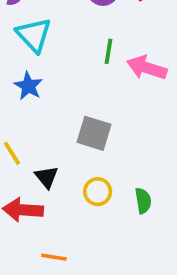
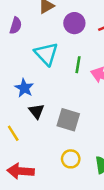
cyan triangle: (34, 35) -> (46, 54), moved
black triangle: (47, 177) -> (36, 111), moved

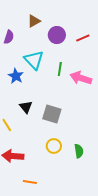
blue star: (24, 88) -> (16, 76), moved

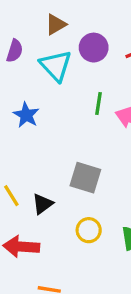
cyan triangle: (34, 60) -> (56, 66), moved
black triangle: (26, 107) -> (43, 204), moved, turned 32

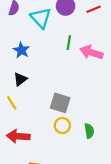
gray square: (85, 178) -> (60, 103), moved
black triangle: (43, 204) -> (20, 79), moved

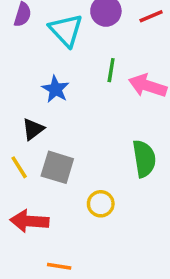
blue star: (21, 50) -> (56, 89), moved
gray square: (60, 103) -> (57, 167), moved
green semicircle: (89, 131) -> (144, 159), moved, size x1.5

